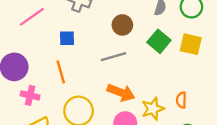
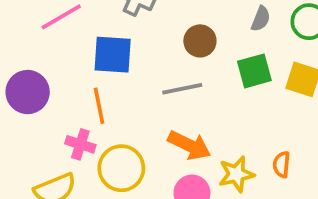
blue square: (67, 38) -> (113, 55), size x1.6
green square: (159, 41) -> (254, 71), turned 30
pink cross: (30, 95) -> (80, 144), moved

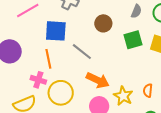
gray line: (182, 89) -> (82, 52), moved, turned 50
yellow star: (236, 174) -> (123, 96), turned -30

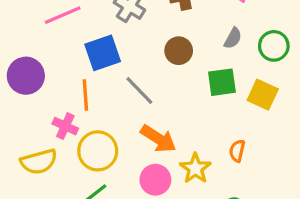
blue square: (56, 31) -> (103, 53), turned -30
orange semicircle: (148, 91) -> (237, 151), moved

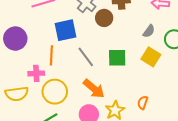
brown circle: (179, 51) -> (104, 18), moved
green square: (222, 82) -> (117, 58), moved
yellow square: (263, 95) -> (151, 57), moved
pink cross: (65, 126) -> (36, 73), turned -35

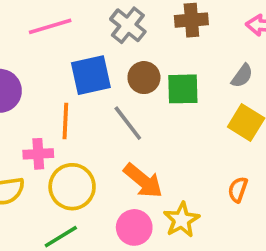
brown circle: (104, 18) -> (144, 78), moved
green square: (117, 58) -> (183, 89), moved
orange semicircle: (143, 103) -> (238, 190), moved

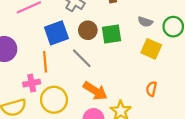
gray semicircle: (242, 76) -> (145, 22), turned 80

